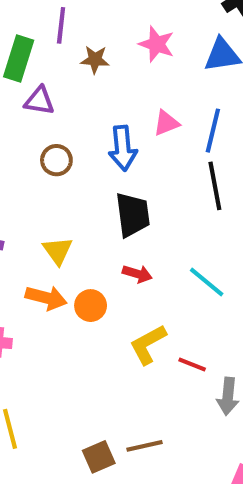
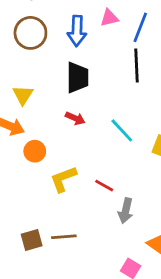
brown circle: (56, 160) -> (30, 33), size x1.5
orange circle: (91, 306) -> (35, 151), moved
yellow L-shape: (148, 344) -> (63, 179), moved

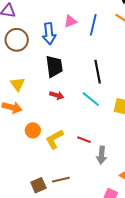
black line: (137, 65) -> (98, 72), moved
orange circle: (35, 151) -> (33, 130), moved

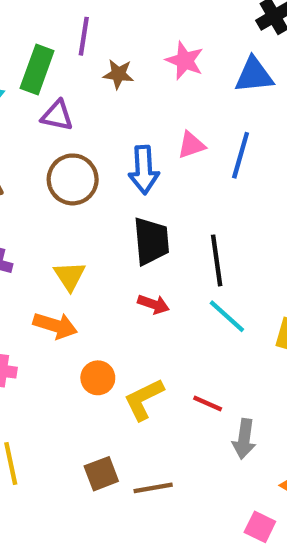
black line: (98, 72) -> (217, 260), moved
brown square: (38, 185) -> (101, 474), moved

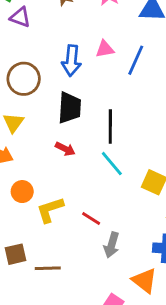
brown circle: (73, 179) -> (24, 79), moved

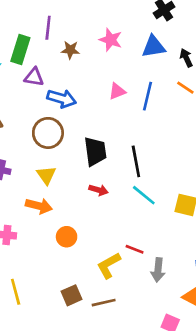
blue arrow: (71, 61) -> (62, 99), moved, turned -68
yellow L-shape: (50, 210) -> (109, 265), moved

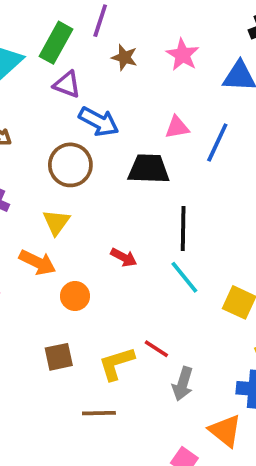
black trapezoid: (95, 151) -> (149, 169), moved, turned -92
orange circle: (67, 237) -> (75, 296), moved
brown square: (71, 295) -> (59, 357), moved

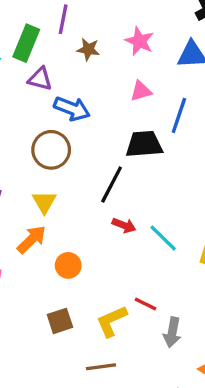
pink triangle: (177, 127) -> (141, 91), moved
black trapezoid: (149, 169) -> (144, 144), moved
black line: (183, 229) -> (112, 184), moved, turned 33
red arrow: (124, 257) -> (124, 225), moved
orange arrow: (37, 262) -> (32, 239), turned -64

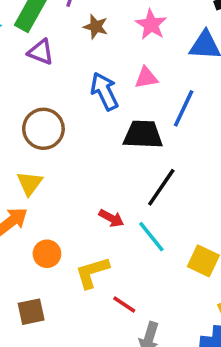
blue arrow: (72, 109) -> (104, 91), moved, turned -144
black line: (112, 184) -> (161, 187), moved
yellow L-shape: (112, 321) -> (92, 272), moved

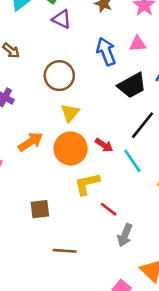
black trapezoid: (143, 135) -> (132, 85), turned 144
yellow triangle: (30, 183) -> (70, 113), moved
orange circle: (47, 254) -> (71, 149), moved, size x1.6

